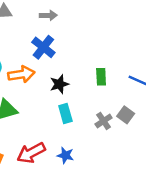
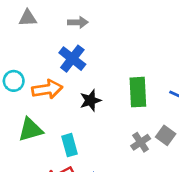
green rectangle: (101, 77) -> (138, 92), size x1.5
cyan rectangle: (65, 114) -> (69, 145), moved

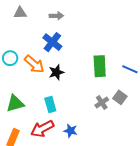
orange arrow: (47, 89) -> (34, 64), turned 50
black star: (90, 100) -> (56, 72), moved
green triangle: (30, 130) -> (15, 104), moved

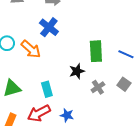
black star: (56, 72) -> (77, 71), moved
gray square: (120, 97) -> (124, 84), moved

